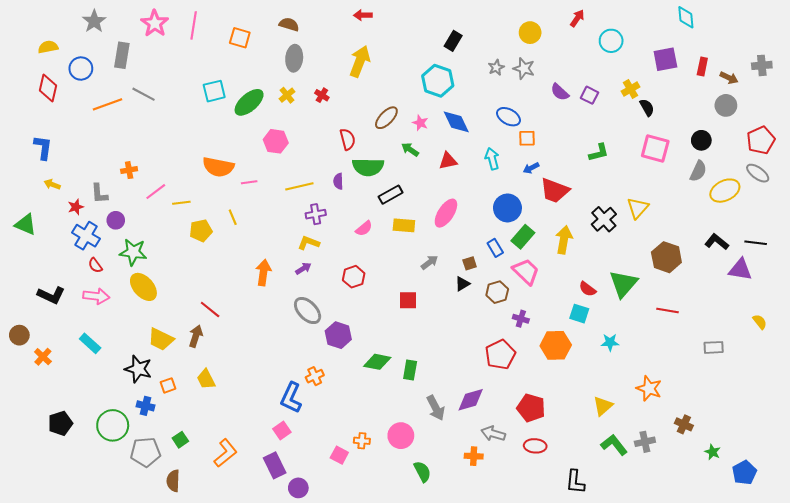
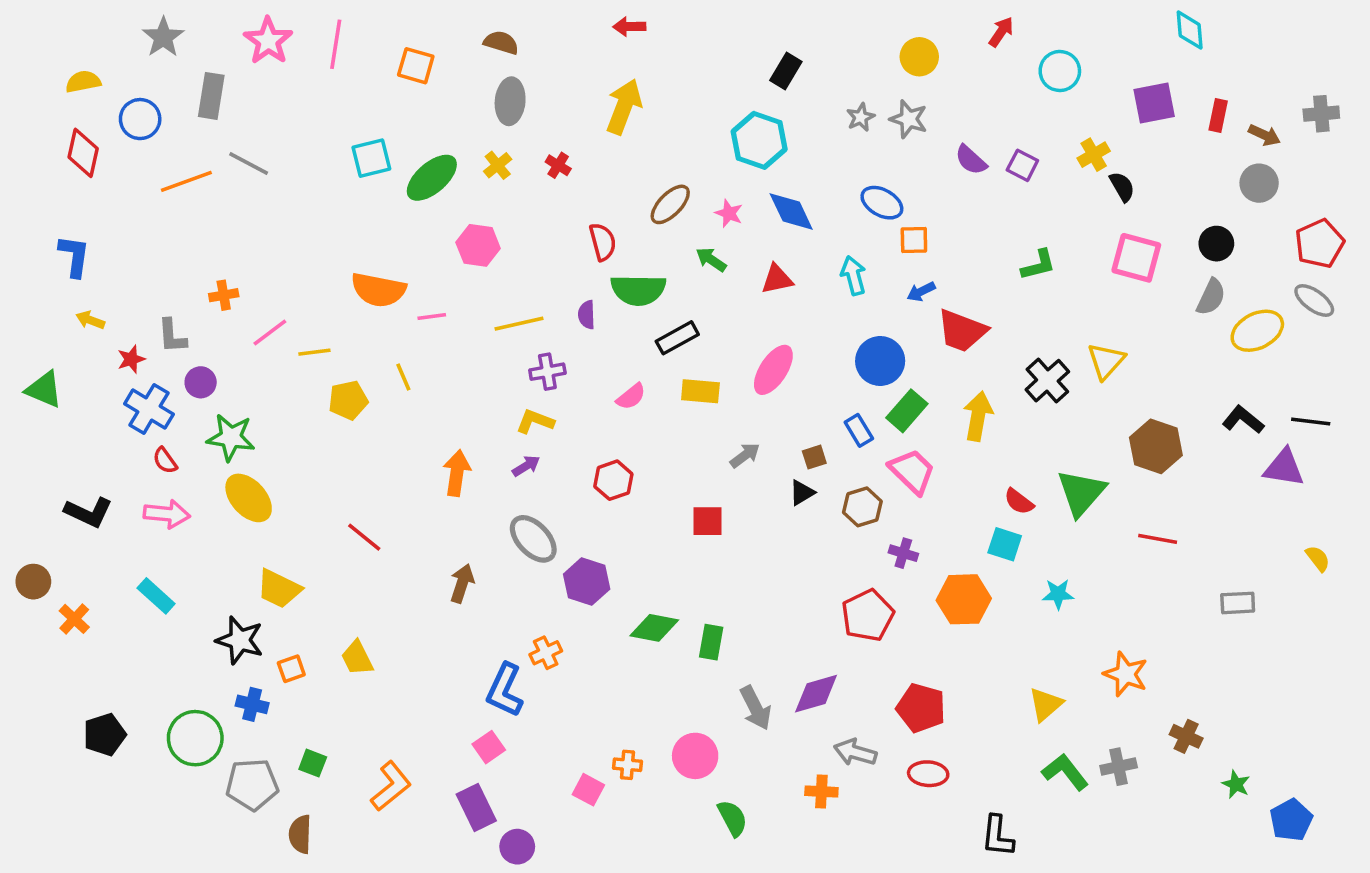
brown arrow: (196, 336) -> (462, 583), moved
green square: (180, 440) -> (313, 763), turned -35

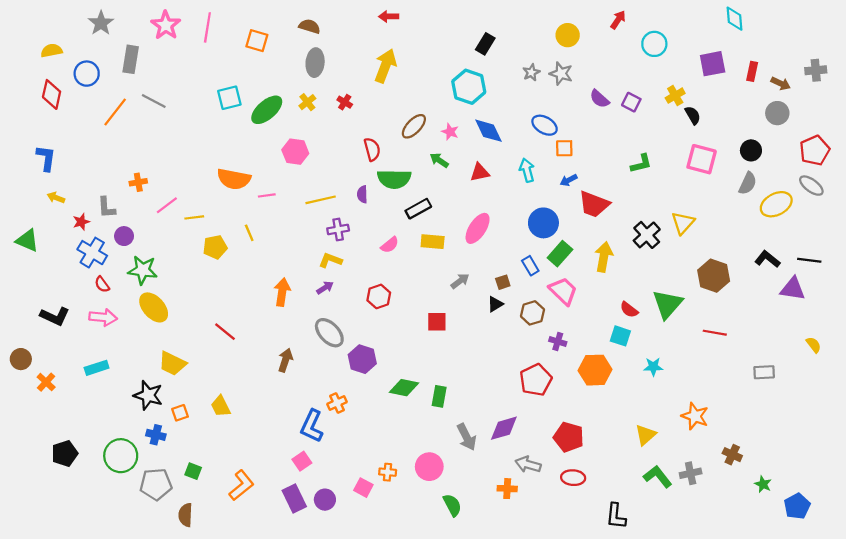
orange line: (186, 181) -> (115, 112), turned -32
cyan rectangle: (156, 596) -> (97, 368), turned -60
purple circle: (517, 847) -> (325, 500), moved

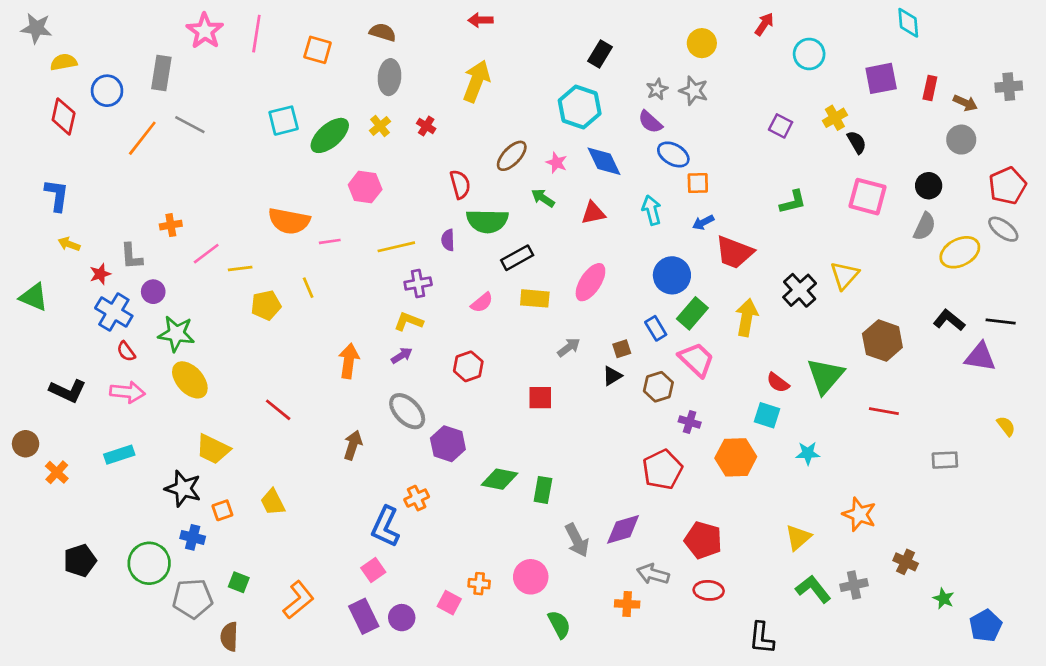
gray star: (101, 23) -> (36, 28), moved, turned -30
purple semicircle: (599, 99) -> (650, 122), moved

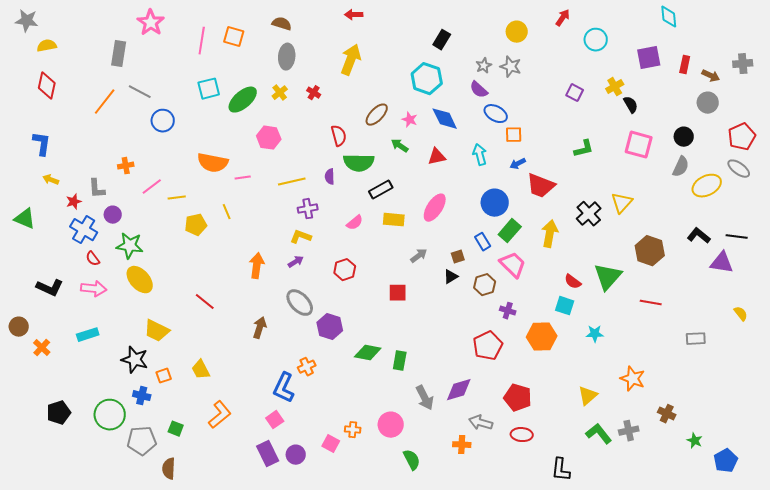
pink line: (256, 34) -> (202, 41), moved
blue circle: (107, 91) -> (163, 121), moved
orange L-shape: (299, 600) -> (220, 415), moved

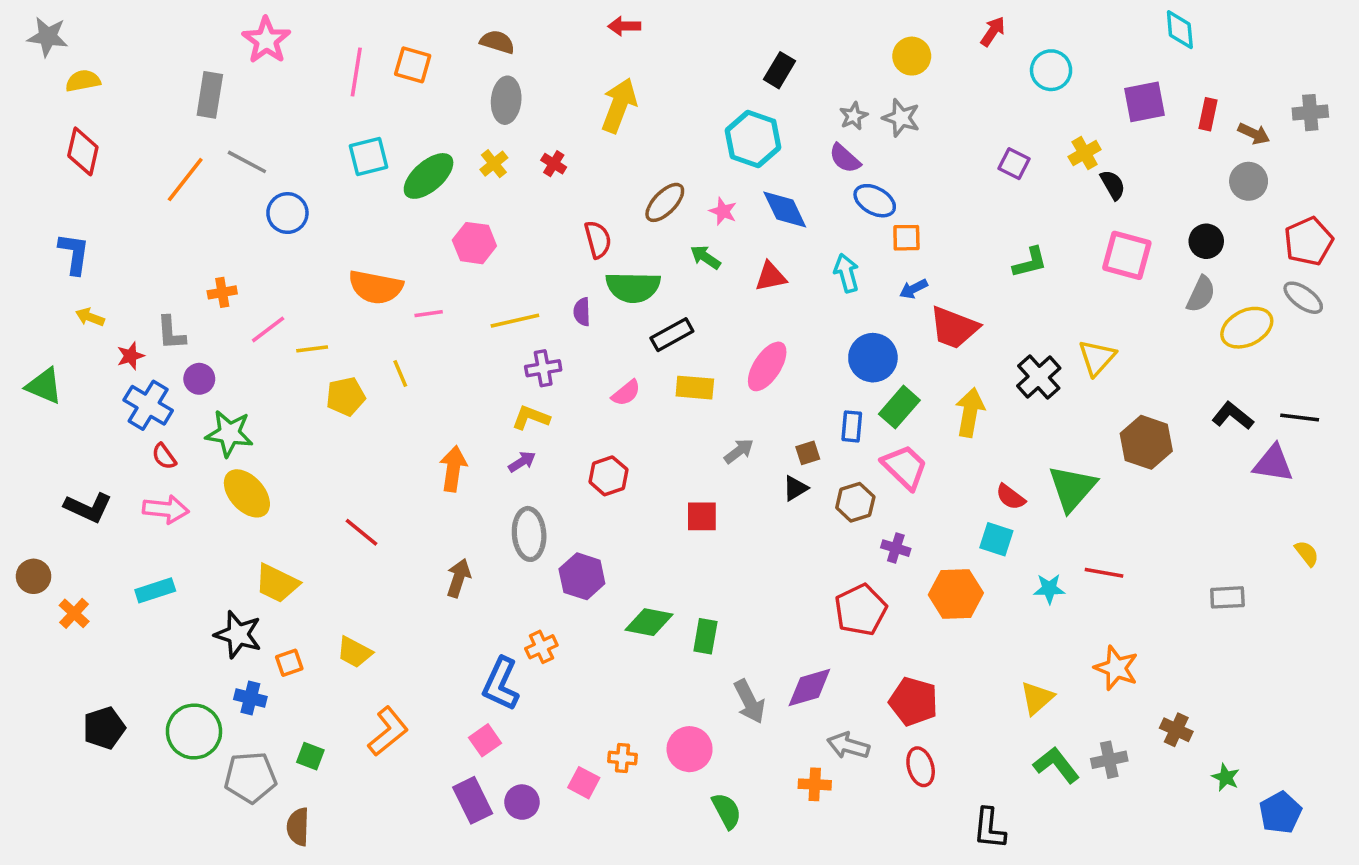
blue rectangle: (483, 242) -> (852, 426), turned 36
gray ellipse: (300, 303) -> (529, 534), turned 40
red line: (651, 303) -> (1104, 573), moved
yellow trapezoid: (201, 370) -> (354, 652), turned -35
red ellipse: (522, 435) -> (921, 767), turned 70

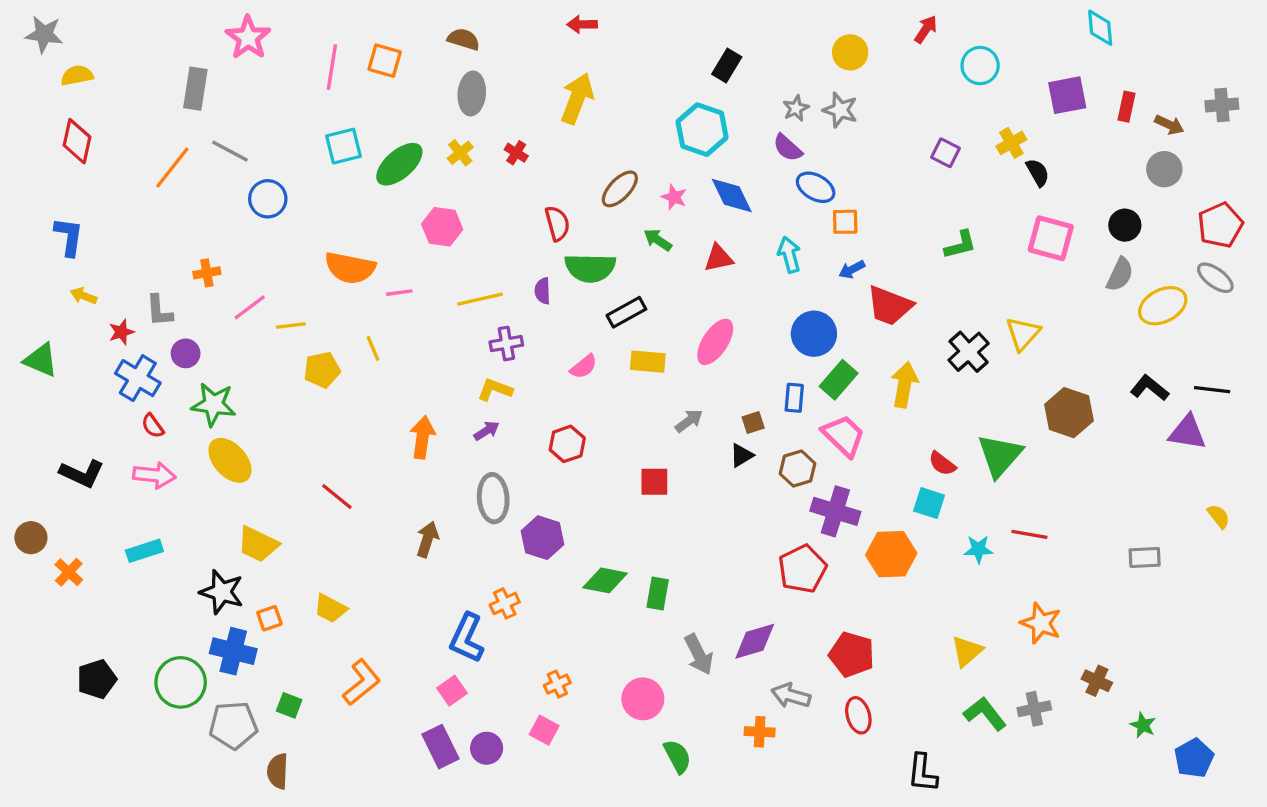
purple cross: (896, 548) -> (835, 511), size x1.8
blue cross: (250, 698) -> (233, 651), size x1.5
orange cross: (623, 758) -> (557, 684), moved, turned -30

